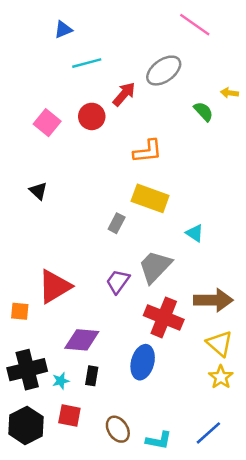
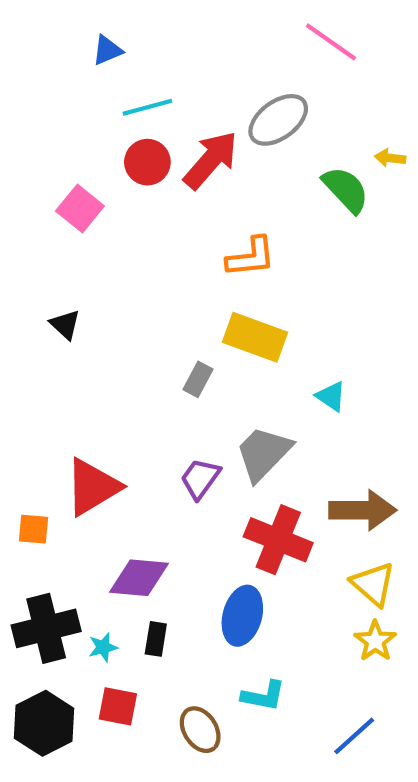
red arrow: (124, 94) -> (211, 160), size x1.4
green semicircle: (203, 111) -> (346, 190), size x1.4
red circle: (92, 116) -> (147, 162), moved
cyan L-shape: (159, 440) -> (263, 696), moved

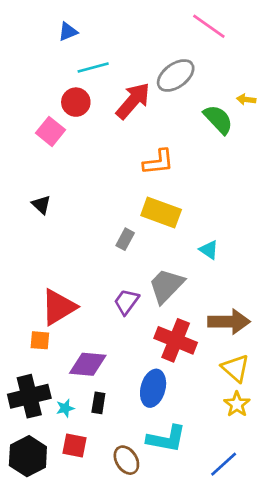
red circle: (147, 162) -> (76, 102), moved
orange square: (33, 529) -> (40, 340), moved
cyan L-shape: (263, 696) -> (166, 439), size x1.4

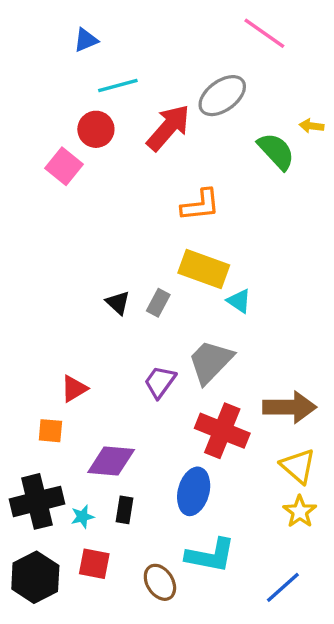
black triangle: (41, 205) -> (118, 303), moved
cyan triangle: (209, 250) -> (239, 301), moved
red triangle: (59, 307) -> (74, 389), size x0.6

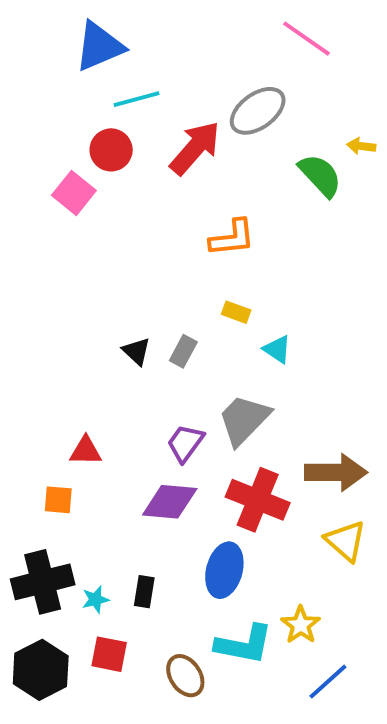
blue triangle: (86, 40) -> (99, 46), size x1.8
yellow rectangle: (204, 269) -> (236, 312), size x0.5
red triangle: (74, 389) -> (86, 451), turned 32
purple diamond: (111, 461) -> (170, 502), moved
yellow star: (300, 512) -> (301, 625), moved

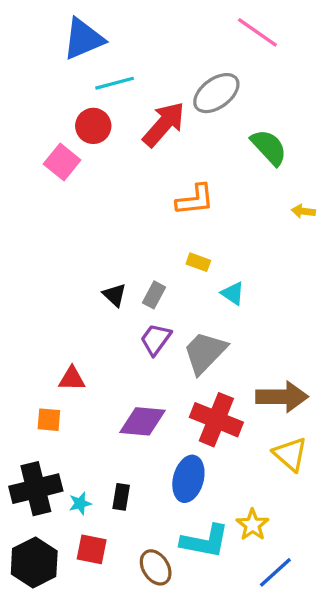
yellow arrow: (361, 146) -> (303, 211), moved
purple trapezoid: (185, 443) -> (156, 339), moved

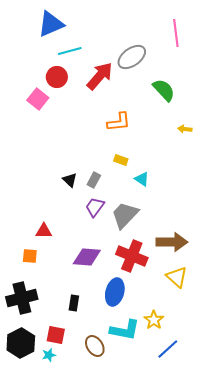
pink line: (257, 32) -> (176, 33), moved, turned 48
cyan star: (80, 503) -> (49, 355), moved

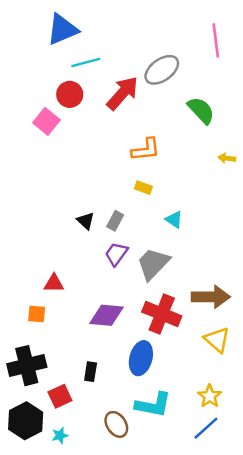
yellow rectangle: (121, 160) -> (143, 188), moved
yellow star: (154, 320) -> (210, 396), moved
red square: (56, 335) -> (60, 396), moved, turned -36

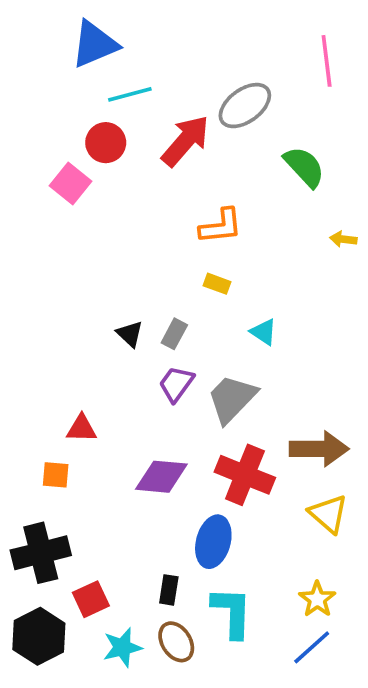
black rectangle: (91, 372) -> (169, 590), moved
cyan L-shape: (153, 405) -> (232, 612), turned -99
cyan star: (60, 435) -> (122, 647), moved, size x1.5

